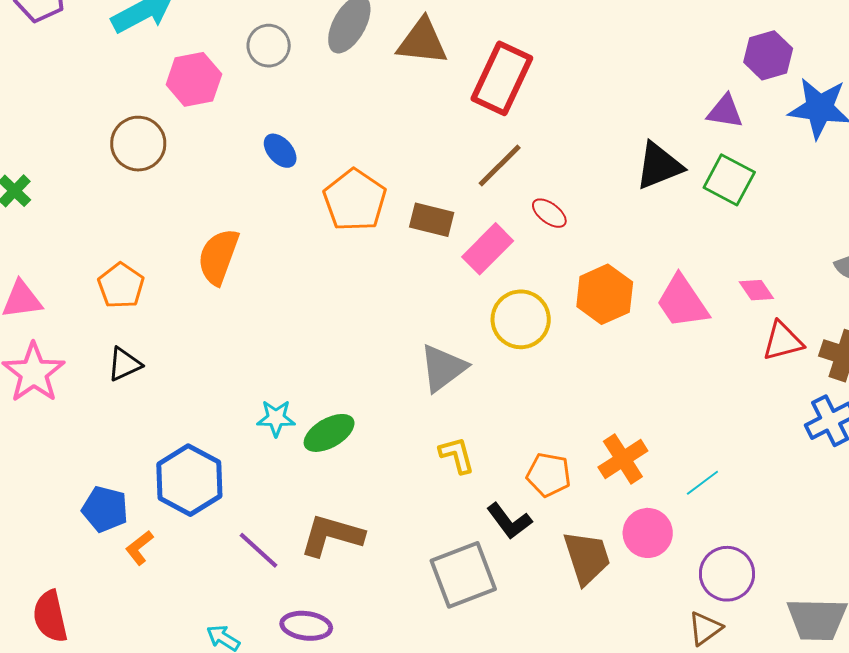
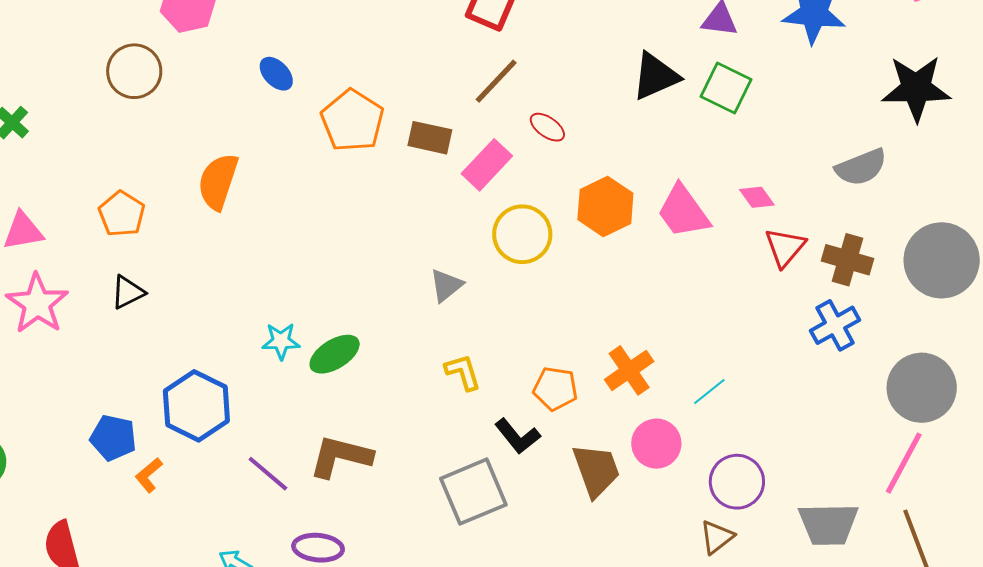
red triangle: (783, 341) -> (785, 247), turned -33
gray triangle: (443, 368) -> (446, 285), size x0.7

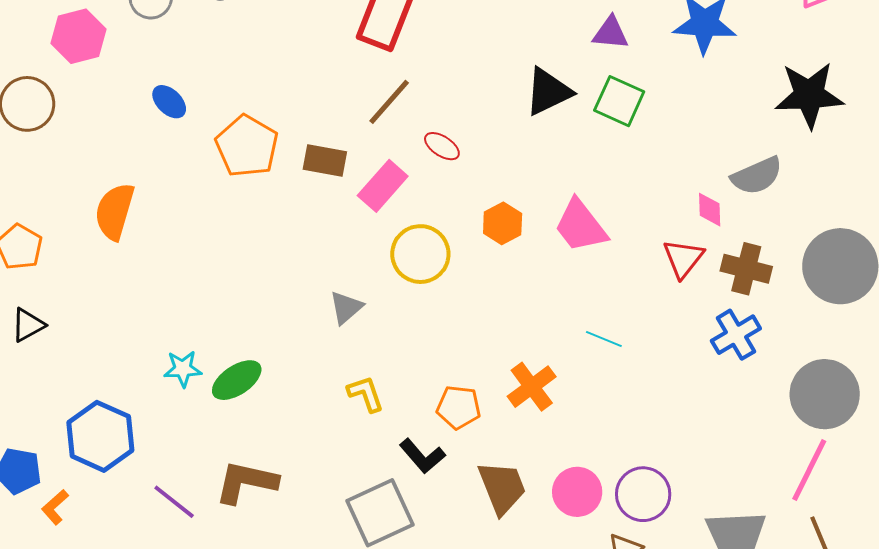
pink diamond: (757, 197) -> (710, 210), moved, turned 36
orange hexagon: (605, 206) -> (503, 223), size x0.7
cyan line: (709, 392) -> (604, 339), moved, turned 63
pink circle: (656, 444) -> (577, 492), moved

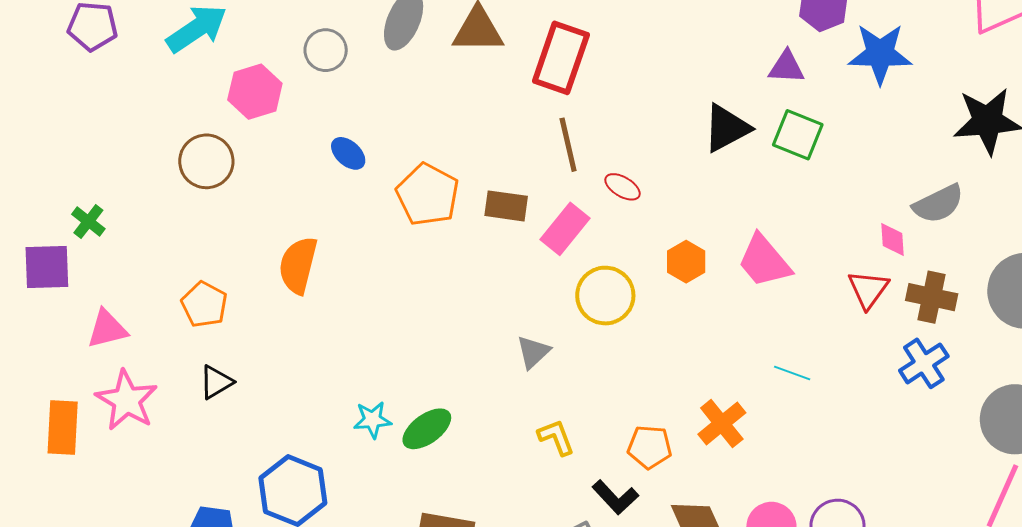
brown line: (389, 102) -> (568, 145), turned -52

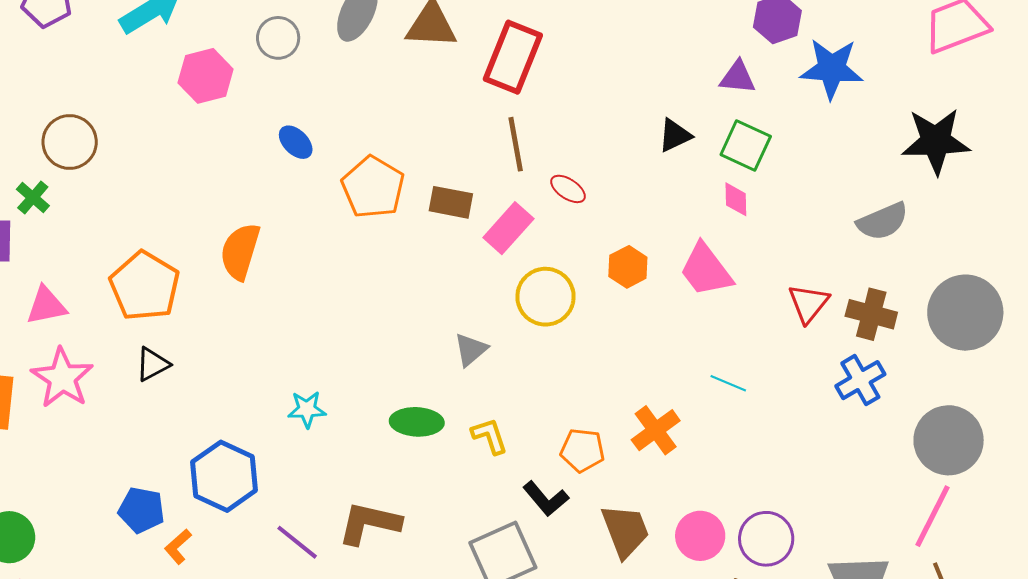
black triangle: (727, 128) -> (675, 135), size x0.7
brown circle: (206, 161) -> (70, 142), moved
pink diamond: (893, 239) -> (736, 199), moved
orange pentagon: (204, 305) -> (145, 286), size x1.5
green ellipse: (427, 429) -> (417, 422), moved, turned 36

